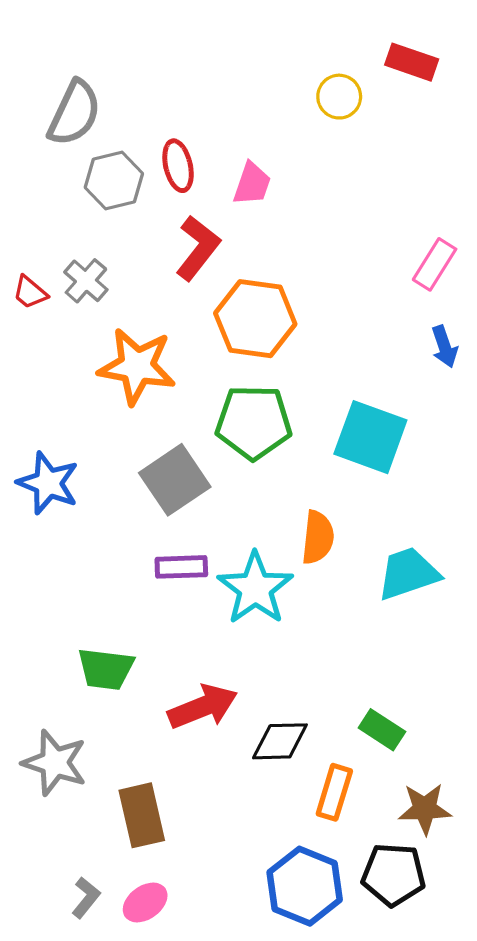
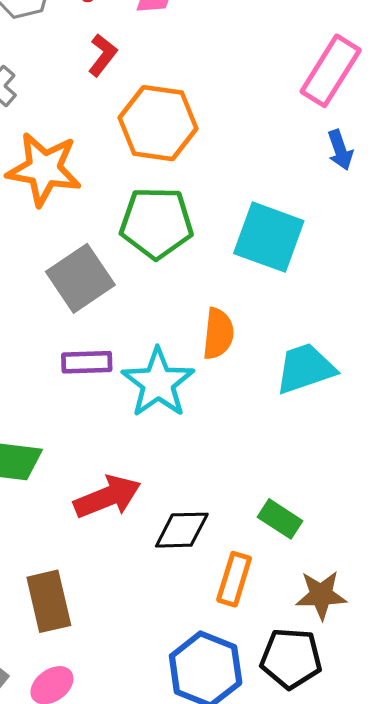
red L-shape: (198, 248) -> (103, 55), size x0.7
pink rectangle: (435, 264) -> (331, 71), size x1.4

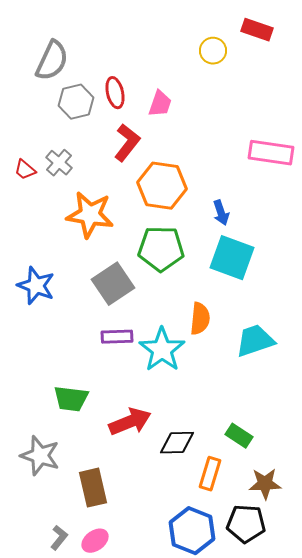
red L-shape: (103, 55) -> (127, 143), size x1.4
pink rectangle: (331, 71) -> (271, 153), turned 66
blue arrow: (340, 150) -> (221, 213), moved

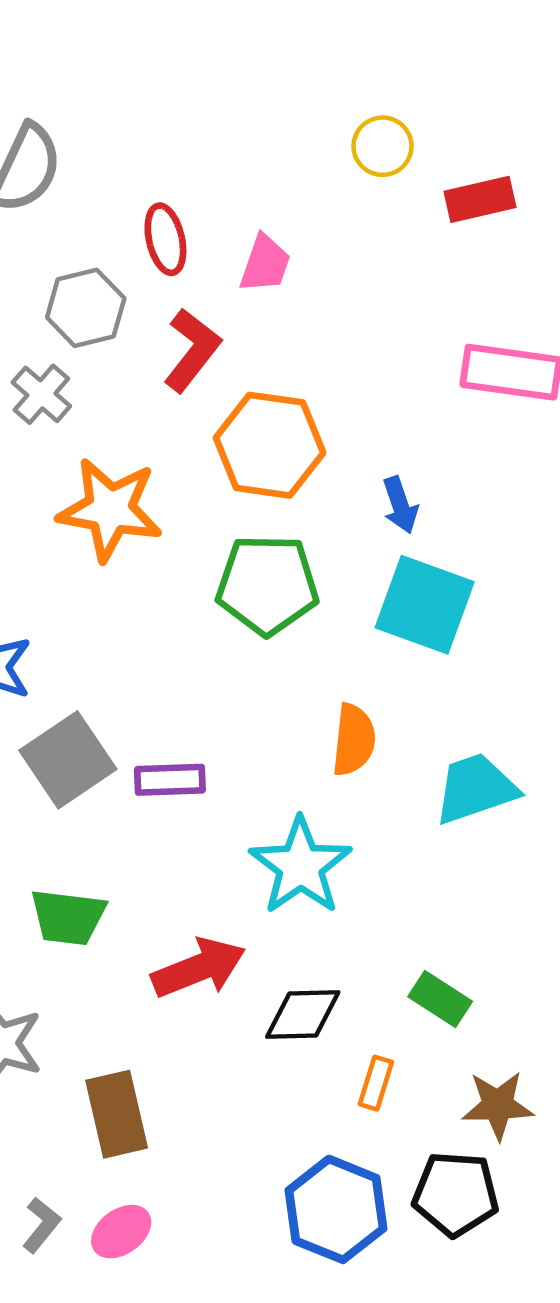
red rectangle: (257, 30) -> (480, 199), moved, turned -32
gray hexagon: (76, 102) -> (86, 308), moved
gray square: (113, 284) -> (68, 760), moved
cyan star: (162, 350) -> (301, 866), moved
orange rectangle: (210, 474) -> (376, 1083), size x0.7

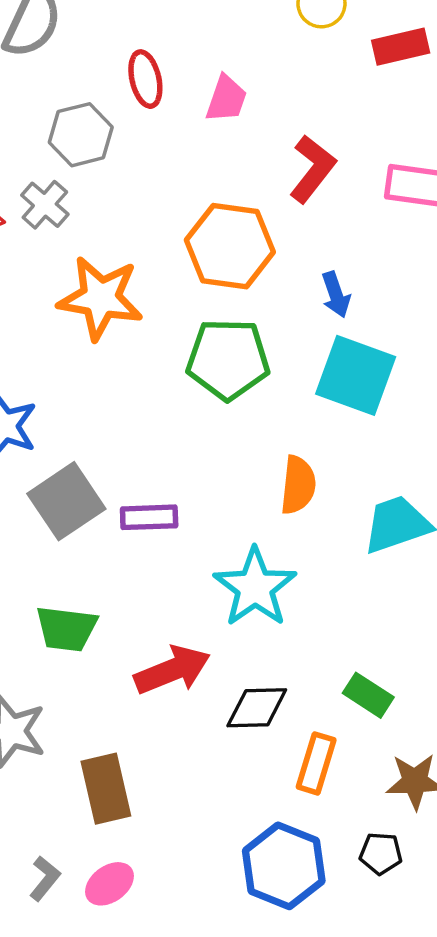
red L-shape: (192, 350) -> (312, 169), moved
orange rectangle: (376, 1083) -> (316, 763), size x1.4
black pentagon: (456, 1194) -> (381, 853), size x0.6

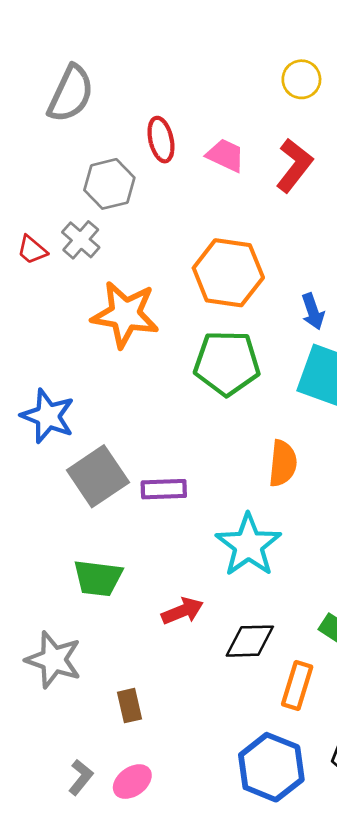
pink trapezoid: (226, 99) -> (225, 155), turned -84
red L-shape: (312, 169) -> (294, 165), moved
red arrow: (172, 670) -> (182, 611), size x0.7
brown rectangle: (106, 789) -> (129, 706), size x0.6

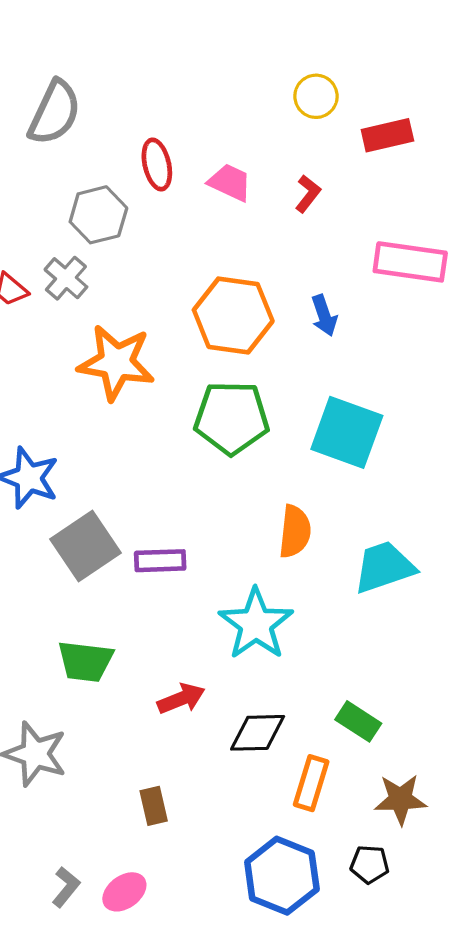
red L-shape: (294, 165) -> (308, 194), size x0.6
blue arrow: (313, 311) -> (324, 315), moved
brown rectangle: (129, 706) -> (154, 806), moved

